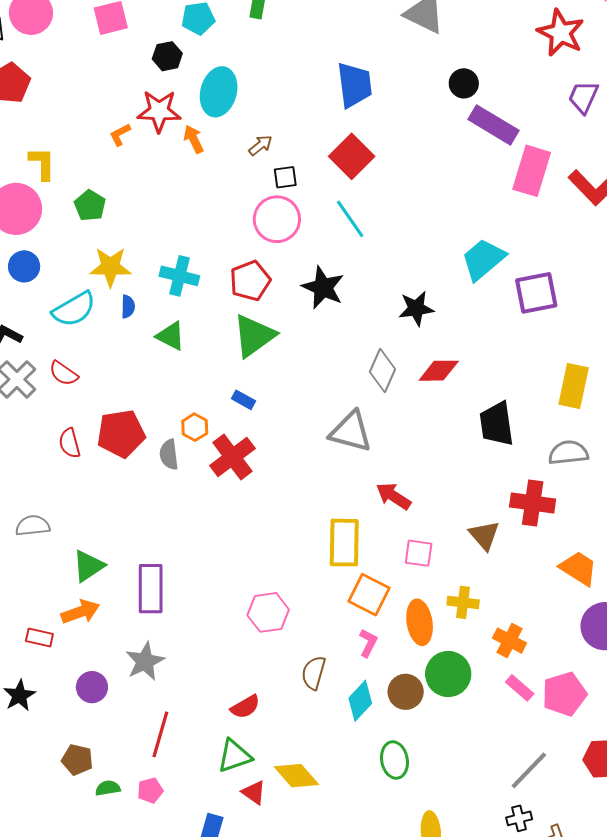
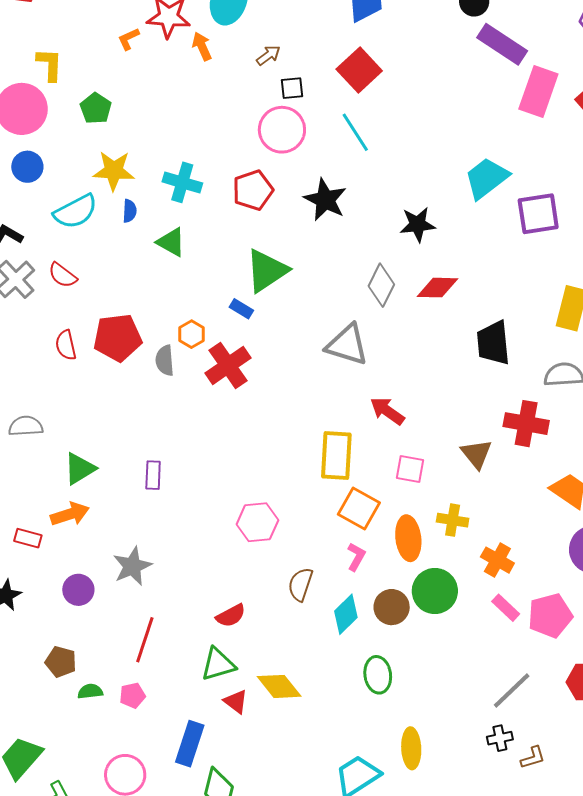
green triangle: (254, 336) -> (267, 271), moved
purple rectangle: (151, 589) -> (153, 475), moved, size x0.6

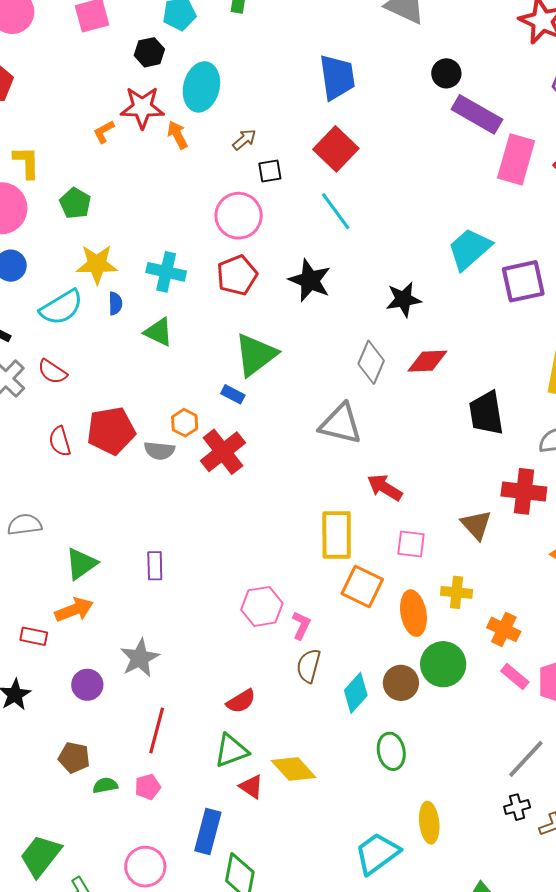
pink circle: (282, 130) -> (239, 216), moved
gray semicircle: (165, 360) -> (159, 451), turned -76
pink L-shape: (356, 557) -> (301, 625), moved

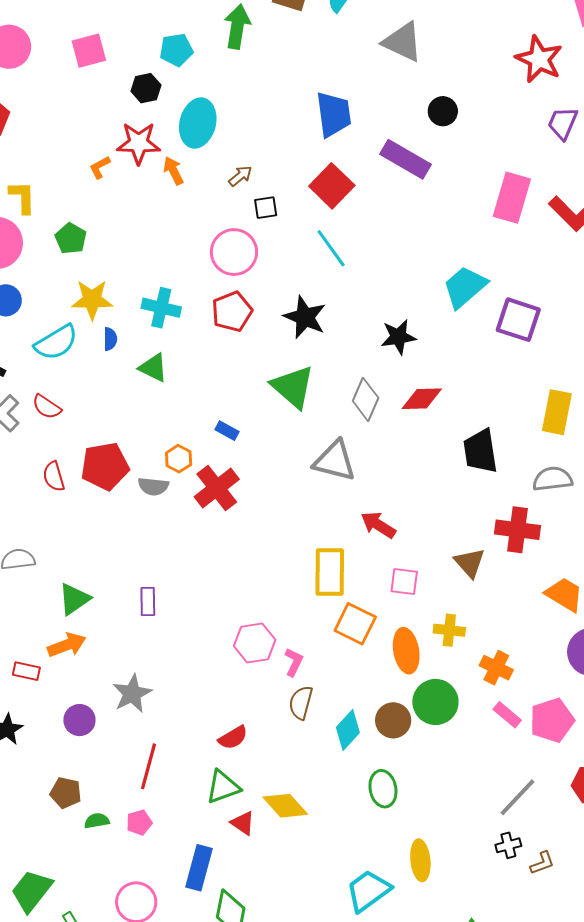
purple rectangle: (477, 114) -> (405, 159), moved
purple square: (523, 281) -> (518, 320), turned 30
green triangle: (256, 355) -> (293, 387), moved, turned -42

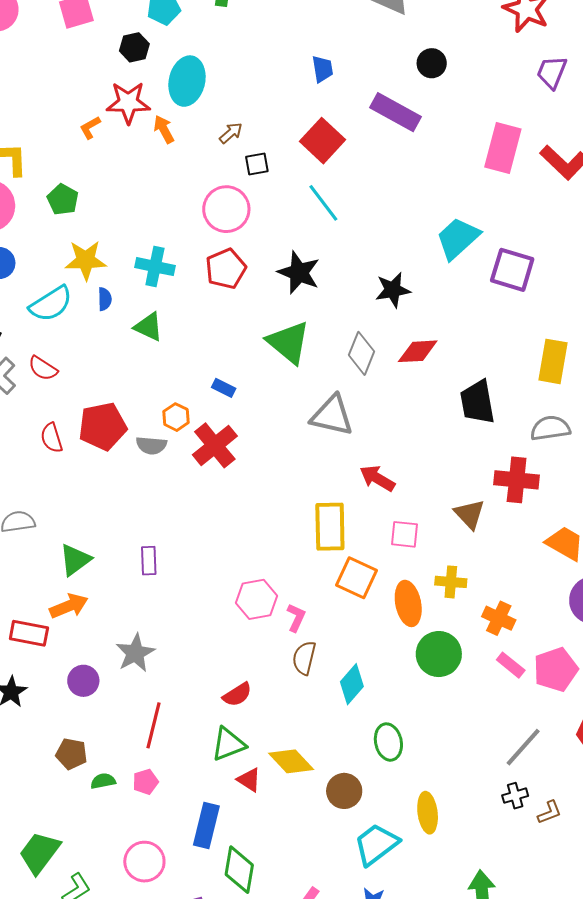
blue trapezoid: (334, 114) -> (323, 69), size x0.6
red rectangle: (26, 671) -> (29, 633), size x1.4
brown circle: (393, 720) -> (344, 791), moved

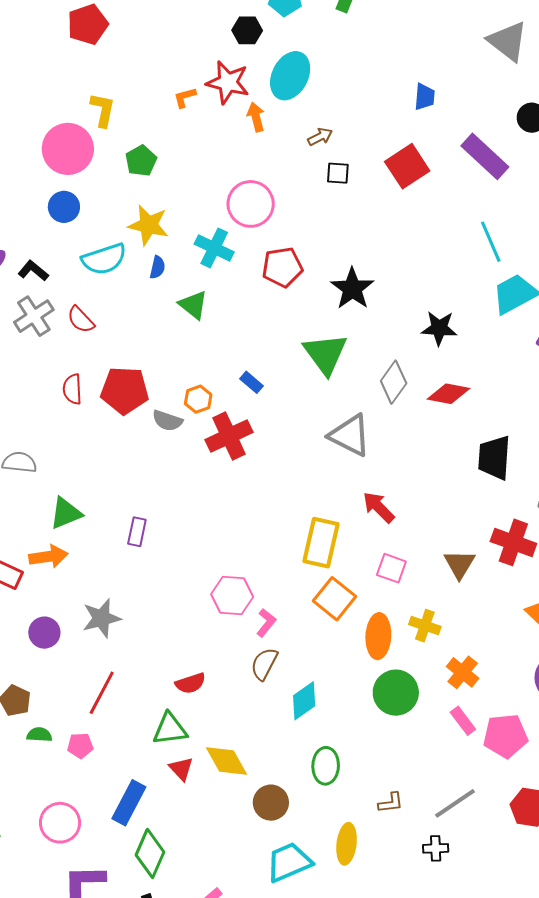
cyan line: (323, 203) -> (491, 242), moved
pink circle: (226, 209) -> (251, 204), moved
brown L-shape: (549, 812) -> (391, 803), moved

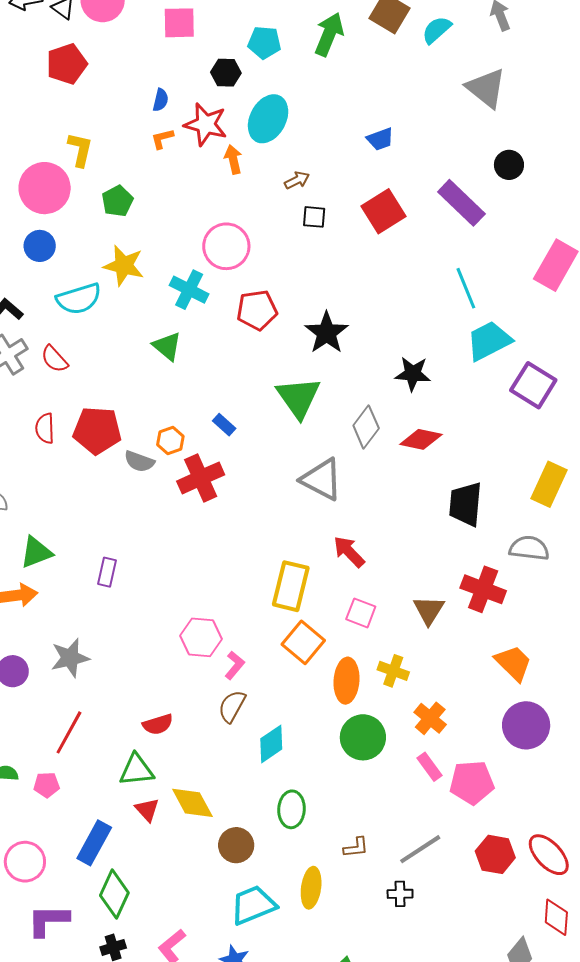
blue trapezoid: (425, 97) -> (380, 139), moved, turned 64
blue semicircle: (157, 267) -> (161, 100), moved

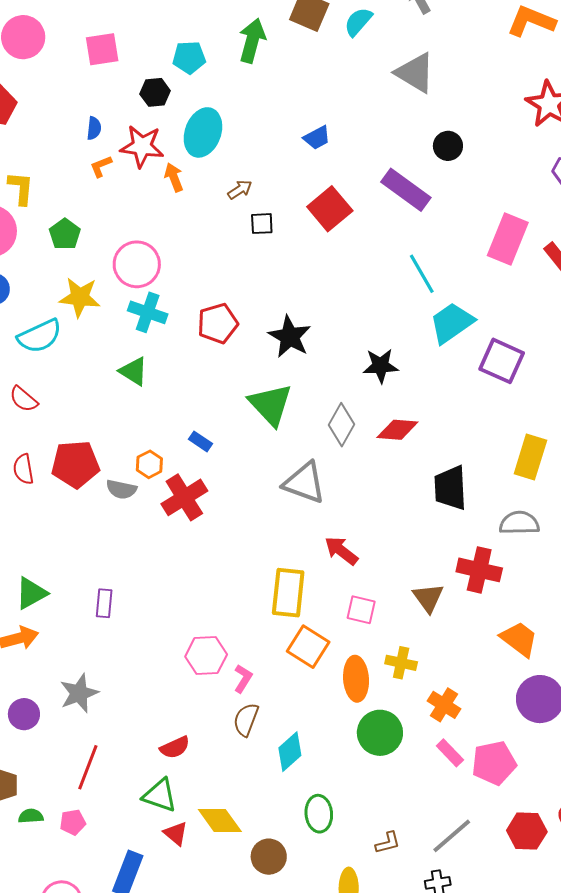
pink circle: (226, 246) -> (137, 264), moved
green triangle: (136, 770) -> (160, 795), turned 33

